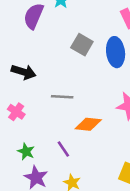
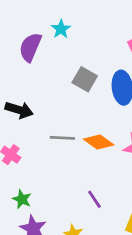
orange diamond: (88, 124) -> (99, 142), moved, turned 30
purple line: (63, 149) -> (94, 199), moved

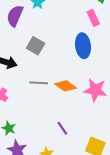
gray square: (85, 79) -> (36, 46), moved

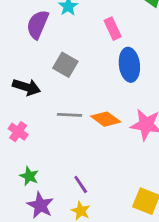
pink rectangle: (93, 18) -> (113, 29), moved
purple line: (62, 128) -> (81, 184), moved

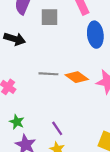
gray square: (65, 65) -> (50, 17), moved, turned -30
black arrow: (26, 87) -> (15, 39), moved

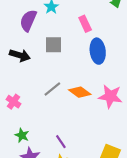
gray square: (50, 17) -> (53, 45), moved
gray line: (48, 74) -> (52, 89), turned -42

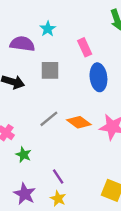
purple semicircle: (28, 21) -> (22, 44), turned 75
green star: (22, 135) -> (23, 155), moved

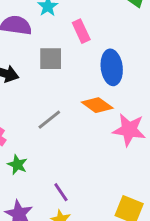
pink rectangle: (85, 47) -> (81, 31), moved
orange diamond: (79, 122) -> (97, 105), moved

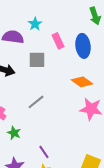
blue ellipse: (112, 67) -> (83, 46), moved
orange diamond: (97, 105) -> (82, 82), moved

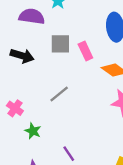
pink rectangle: (58, 41) -> (85, 51), moved

